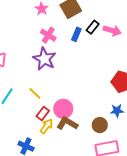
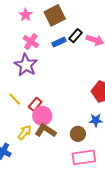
blue rectangle: (76, 34) -> (59, 42), turned 40
red rectangle: (43, 114) -> (35, 104), moved

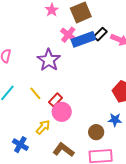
pink cross: (31, 42) -> (68, 35), moved
blue rectangle: (59, 42) -> (83, 39), size x1.6
brown L-shape: (46, 131) -> (63, 150), moved

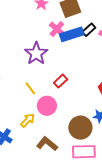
yellow line: (35, 93) -> (30, 88), moved
red rectangle: (56, 100) -> (61, 81), moved
brown circle: (96, 132) -> (80, 128), size x1.5

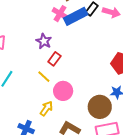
purple star: (36, 53) -> (44, 41), size x0.7
red rectangle: (61, 81) -> (54, 59), moved

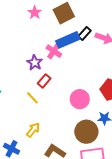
pink cross: (60, 14) -> (54, 51), moved
pink circle: (63, 91) -> (80, 99), moved

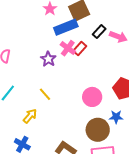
blue rectangle: (68, 40) -> (66, 27), moved
red rectangle: (44, 81) -> (80, 49), moved
yellow arrow: (33, 130) -> (30, 116), moved

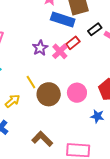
blue rectangle: (66, 27) -> (63, 19), turned 30
pink cross: (68, 48) -> (60, 51), moved
brown circle: (98, 130) -> (49, 94), moved

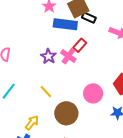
black rectangle: (95, 29) -> (89, 18), moved, turned 72
brown circle: (49, 94) -> (66, 113), moved
yellow arrow: (13, 101) -> (32, 123), moved

